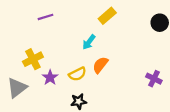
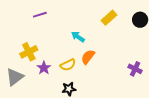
yellow rectangle: (107, 16) -> (109, 18), moved
cyan arrow: (89, 42) -> (78, 37), turned 88

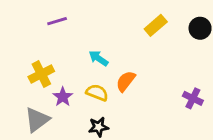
cyan arrow: (78, 37) -> (98, 58), moved
yellow semicircle: (68, 65) -> (97, 93), turned -133
gray triangle: (15, 77) -> (37, 120), moved

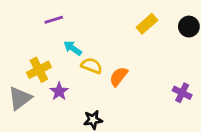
cyan arrow: (98, 58) -> (73, 48), moved
yellow semicircle: (97, 93) -> (92, 66), moved
gray triangle: (37, 120) -> (20, 98), moved

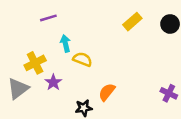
cyan arrow: (73, 48) -> (65, 43), turned 42
orange semicircle: (119, 77) -> (107, 92), moved
purple cross: (182, 93) -> (169, 93), moved

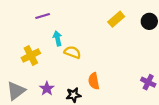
purple star: (53, 82) -> (47, 89), moved
gray triangle: (18, 88) -> (16, 91), moved
orange semicircle: (107, 92) -> (94, 81), turned -49

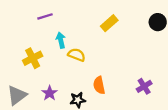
yellow rectangle: (116, 19) -> (109, 23), moved
purple cross: (148, 82) -> (144, 86), moved, turned 32

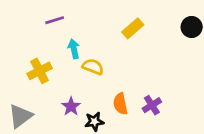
purple cross: (144, 86) -> (152, 105), moved
purple star: (50, 93) -> (71, 106), moved

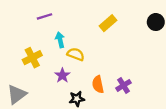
purple star: (71, 106) -> (62, 75), moved

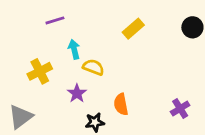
purple cross: (123, 85) -> (180, 108), moved

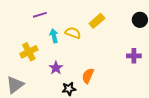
yellow semicircle: (93, 67) -> (73, 33), moved
orange semicircle: (121, 104) -> (88, 76), turned 35
purple cross: (180, 108) -> (134, 56), moved, turned 32

